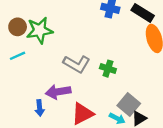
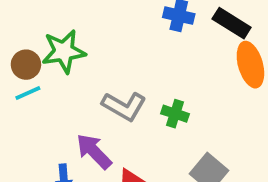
brown circle: (18, 27) -> (26, 65), moved
purple arrow: (58, 92) -> (94, 151), turned 55

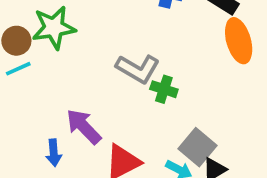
gray L-shape: (124, 106) -> (138, 69), moved

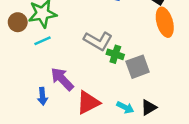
cyan line: (18, 69) -> (42, 41), moved
gray square: (198, 147) -> (138, 67), moved, turned 30

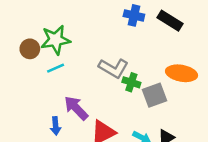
orange ellipse: (165, 22) -> (182, 73), moved, turned -64

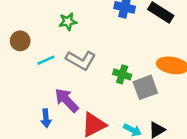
green star: (56, 40) -> (68, 22), moved, size x0.6
gray L-shape: (113, 68) -> (81, 60), moved

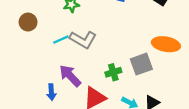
cyan line: (46, 60) -> (61, 40), moved
green cross: (122, 74) -> (113, 72), moved, turned -35

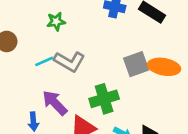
gray square: (141, 64) -> (136, 64), moved
green cross: (113, 72) -> (104, 99), size x1.5

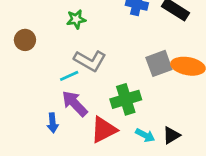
cyan line: (44, 61) -> (69, 76), moved

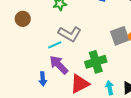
cyan arrow: (145, 135) -> (110, 88), turned -128

